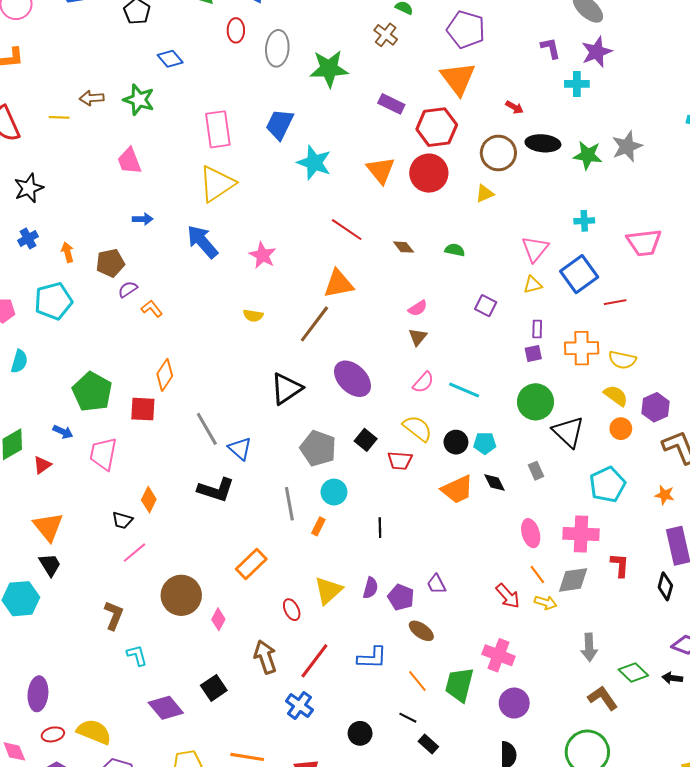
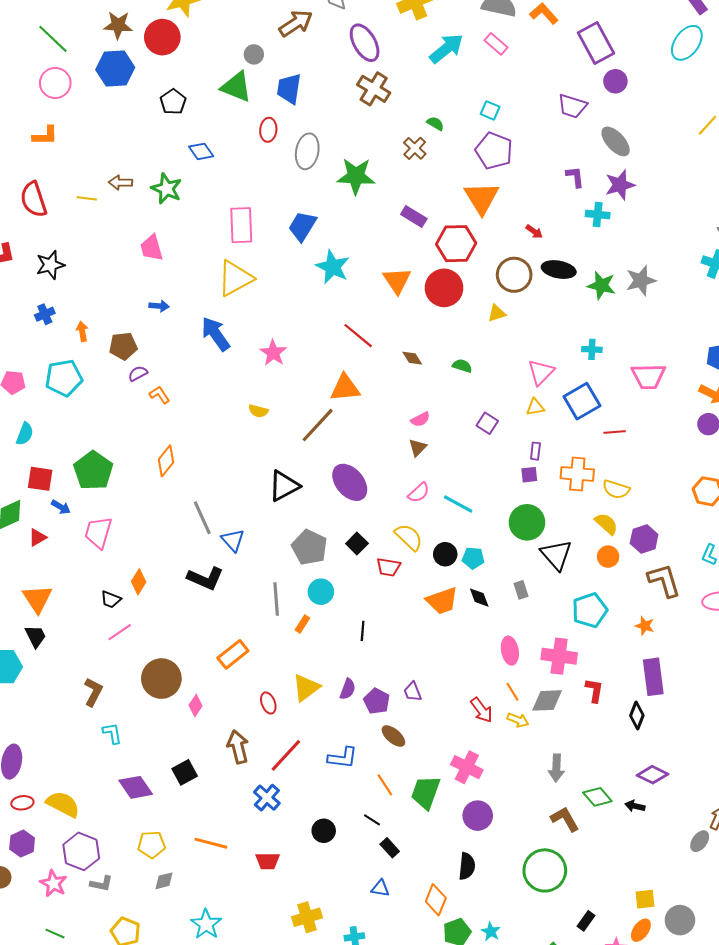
red square: (143, 409) -> (40, 479), moved

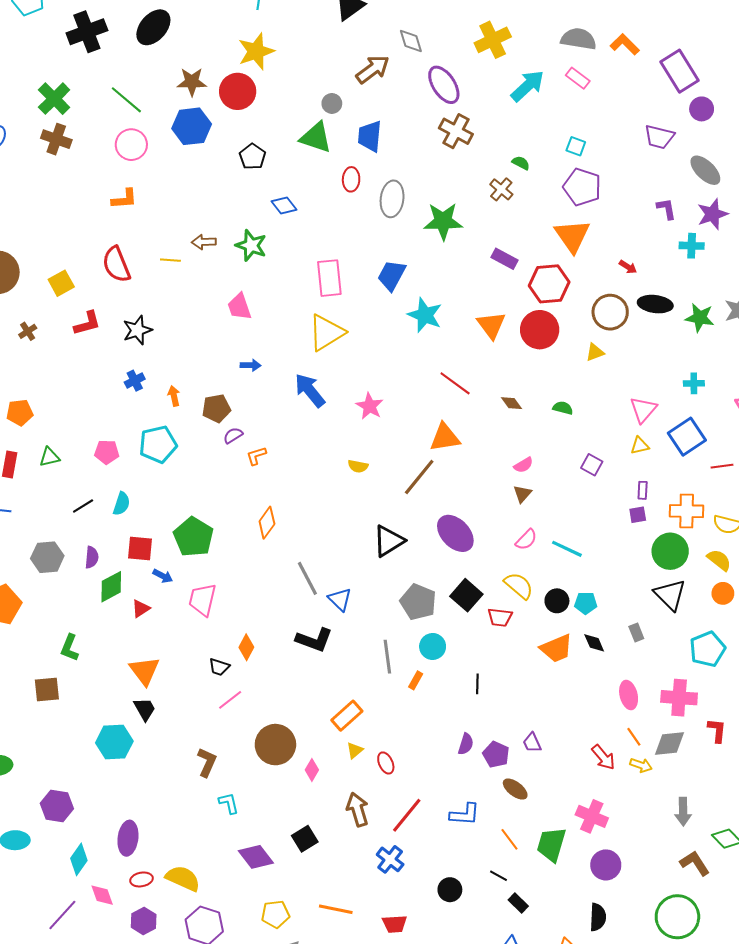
orange L-shape: (159, 395) -> (256, 456), turned -70
green circle: (527, 522) -> (670, 551), moved
black square: (357, 543) -> (466, 595), size x1.4
yellow triangle: (306, 688) -> (355, 750), moved, size x0.6

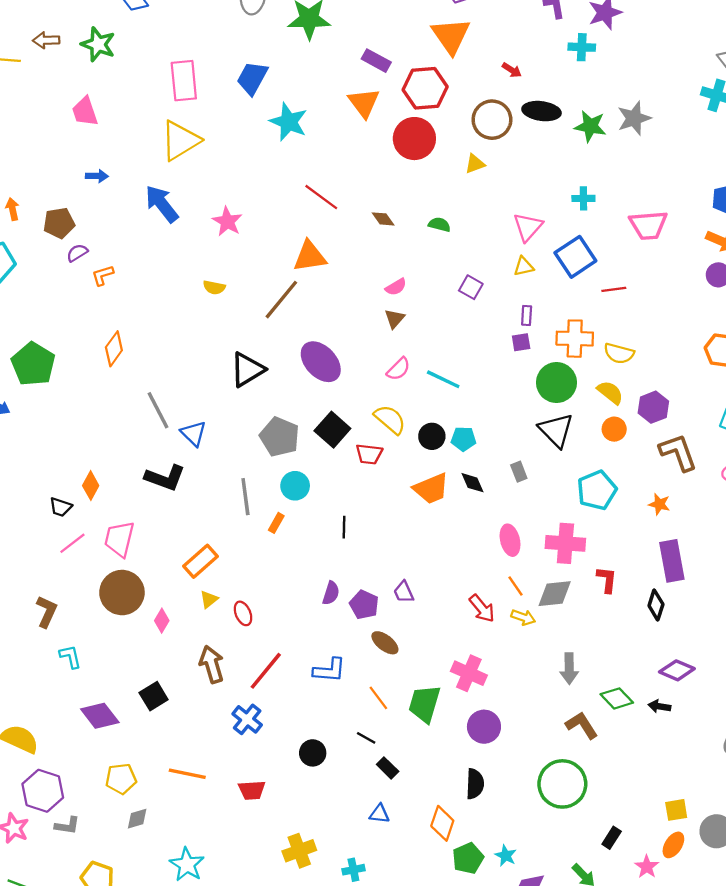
orange triangle: (491, 325) -> (364, 103), moved
pink trapezoid: (202, 600) -> (119, 539), moved

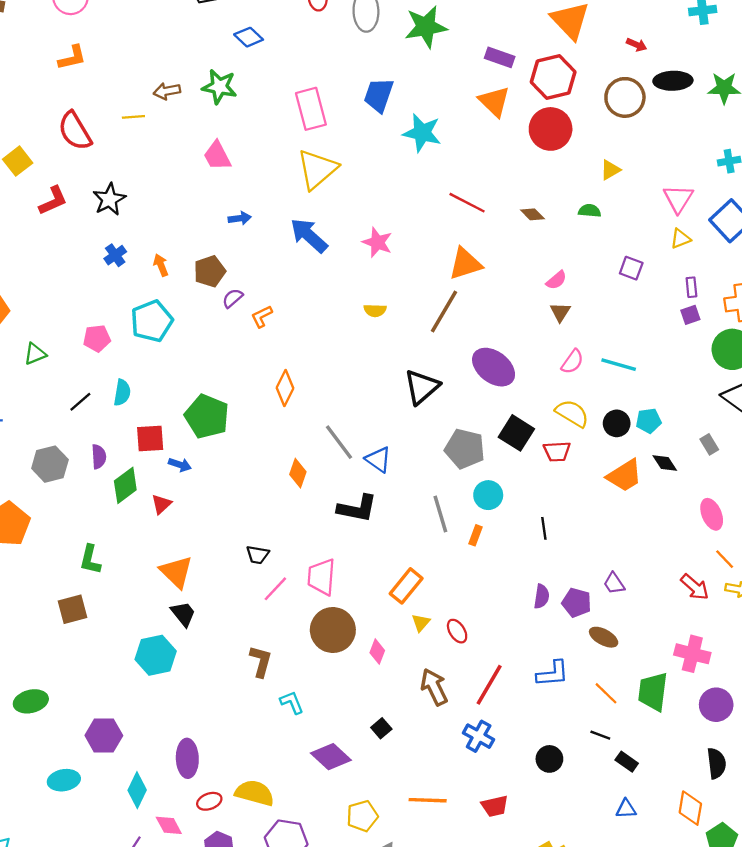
yellow triangle: (475, 164) -> (610, 170), moved
orange diamond: (91, 486) -> (298, 473), moved
black square: (154, 696) -> (381, 728), size x0.7

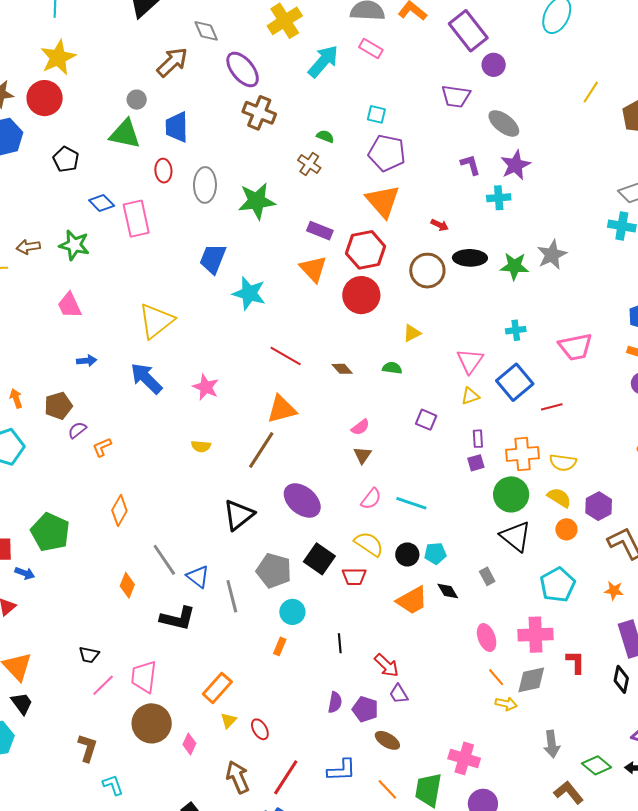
pink rectangle: (311, 109) -> (136, 219), moved
gray line: (440, 514) -> (232, 596), moved
red arrow: (695, 587) -> (387, 665), moved

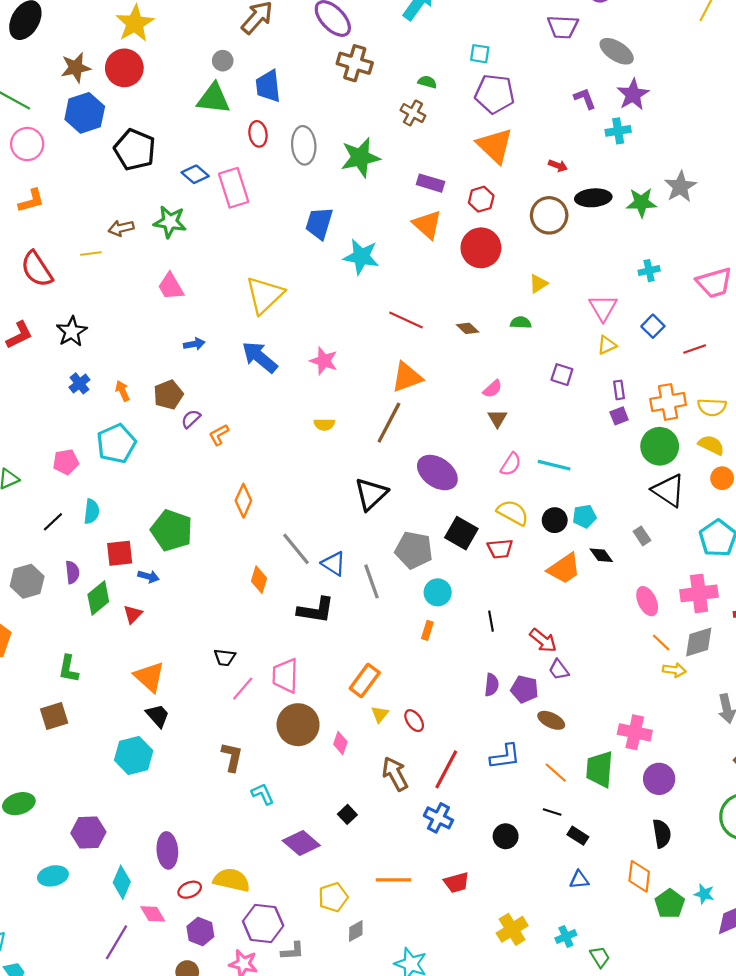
black pentagon: (66, 159) -> (135, 150), moved, size x1.5
red hexagon: (366, 250) -> (481, 199), size x0.6
blue square: (515, 382) -> (653, 326), size x0.6

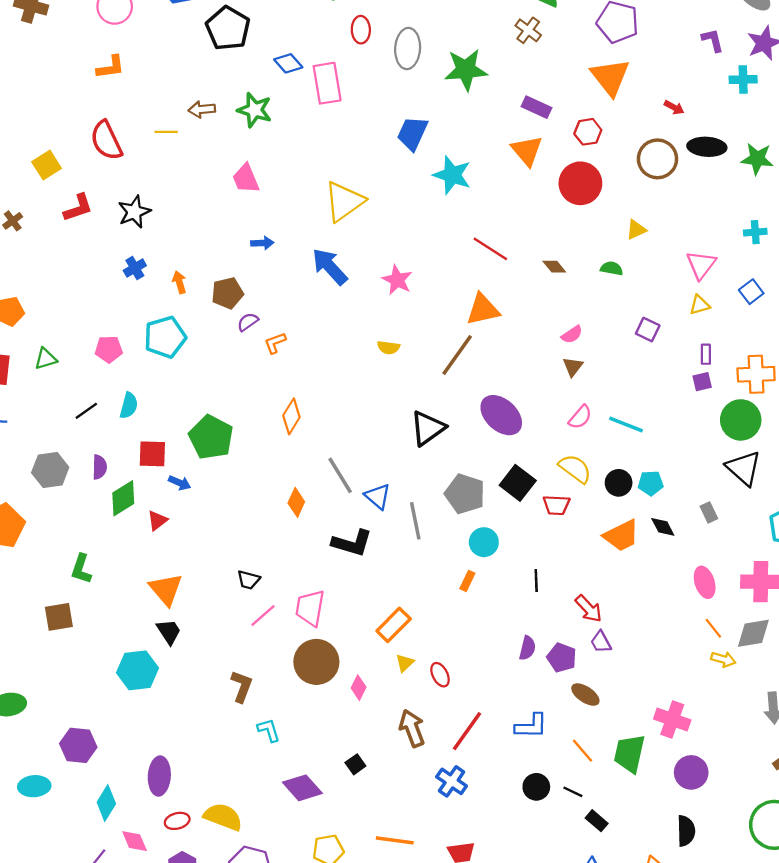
black circle: (506, 836) -> (536, 787), moved

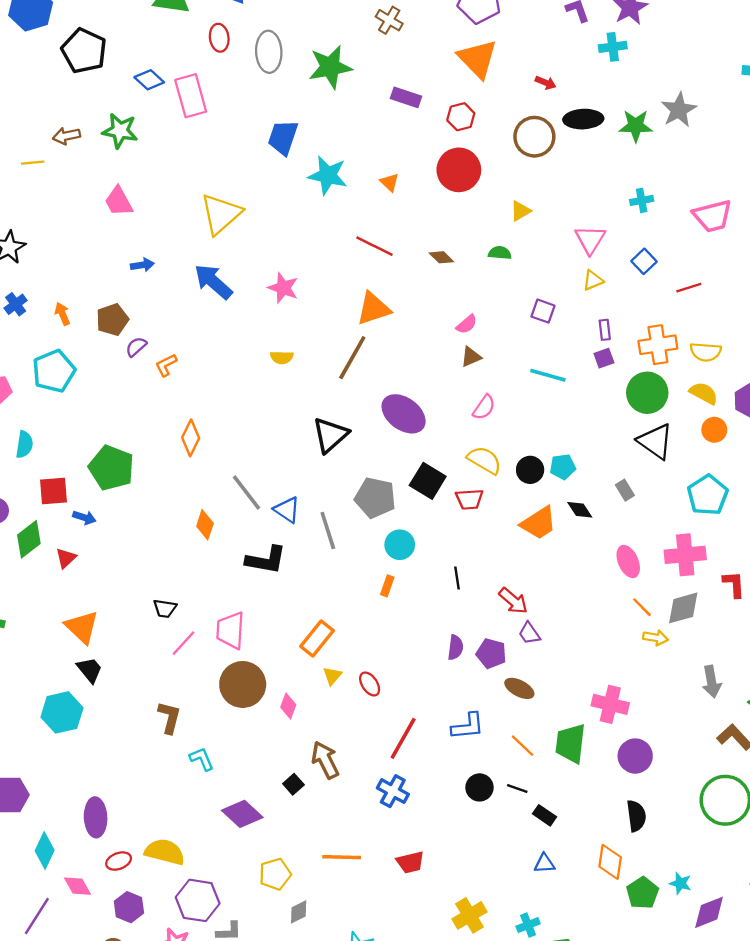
orange triangle: (527, 151) -> (390, 182), moved, size x0.6
brown triangle: (573, 367) -> (471, 357), turned 35
cyan line: (626, 424) -> (548, 375), moved
brown arrow: (412, 728) -> (325, 760), moved

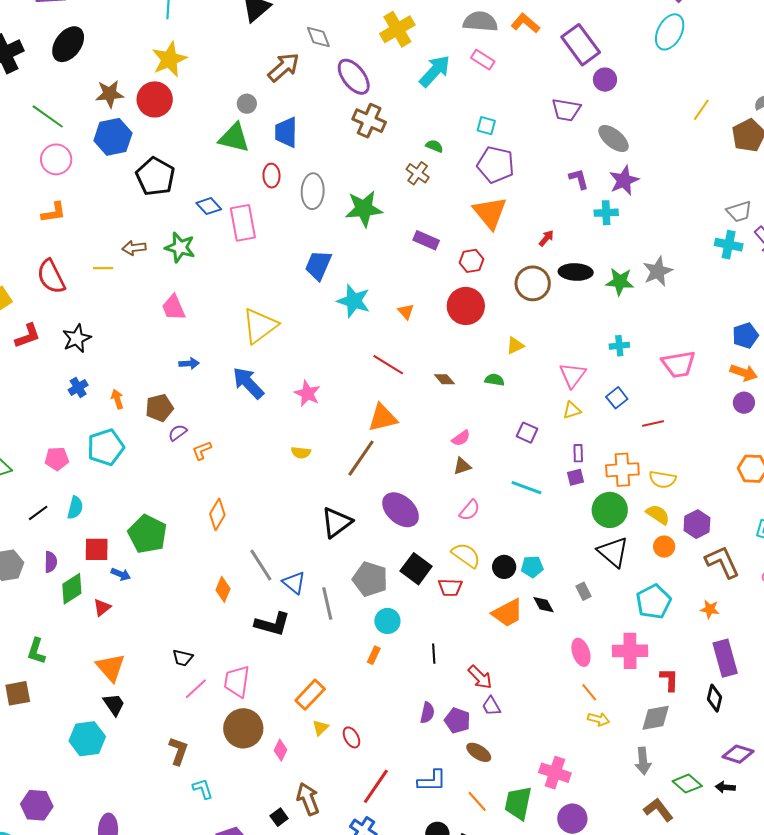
red arrow: (546, 83) -> (546, 238), turned -78
gray diamond: (683, 608) -> (656, 718), moved

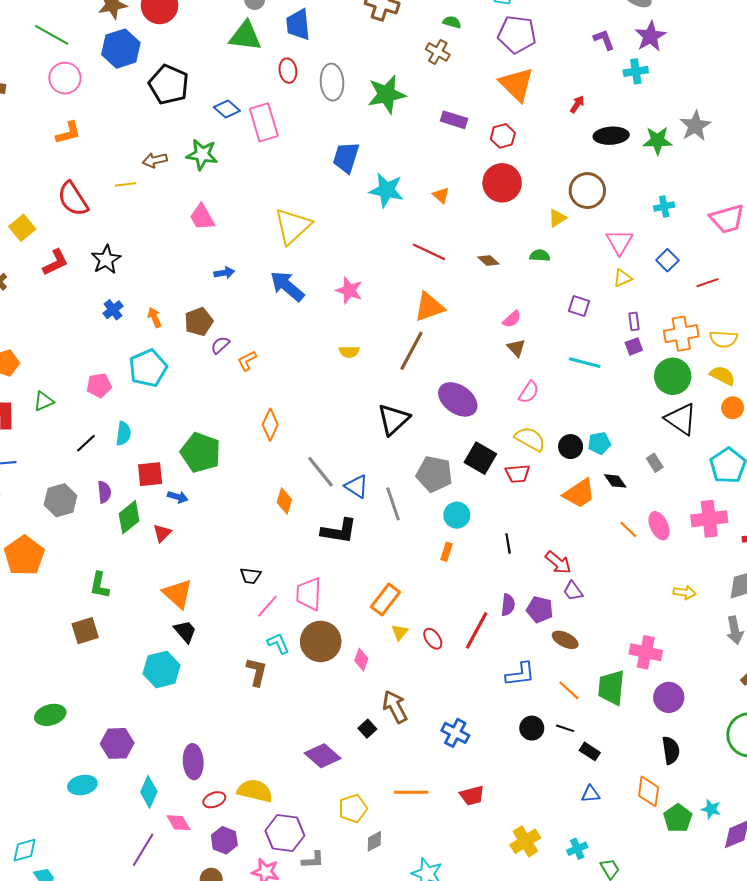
brown circle: (533, 283) -> (587, 191), moved
brown triangle: (462, 466) -> (516, 348), turned -48
orange line: (589, 692) -> (628, 529), moved
red line: (376, 786) -> (477, 630), moved
cyan L-shape: (203, 789) -> (278, 643), moved

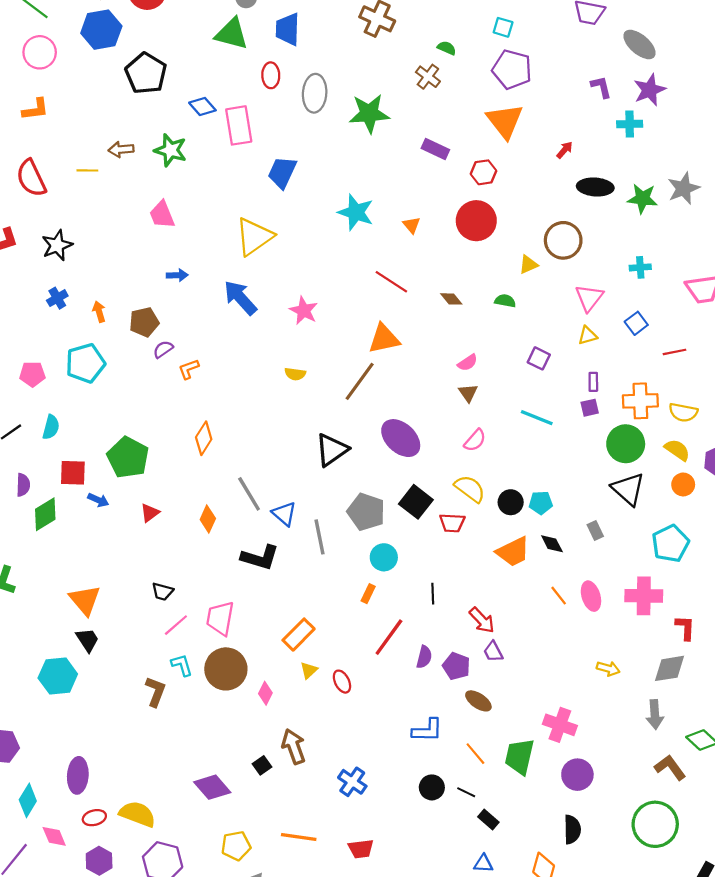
blue trapezoid: (346, 157) -> (282, 172), moved
red triangle: (162, 533) -> (150, 513), moved
red line: (477, 630) -> (389, 637), moved

